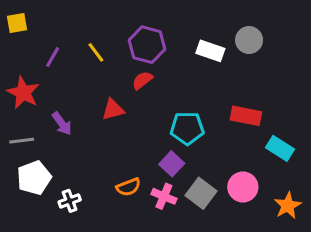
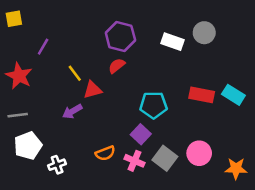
yellow line: (96, 52) -> (75, 73), moved
purple arrow: (62, 124) -> (72, 111), moved, turned 96
cyan rectangle: (280, 148) -> (233, 95), moved
orange star: (288, 206) -> (236, 168), turned 30

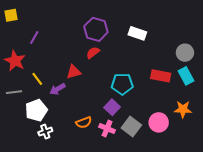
gray circle: (204, 33) -> (185, 53), moved
yellow line: (75, 73) -> (37, 79), moved
cyan rectangle: (233, 95) -> (186, 76), turned 30
white pentagon: (28, 146) -> (36, 110), moved
orange star: (236, 168) -> (183, 109), moved

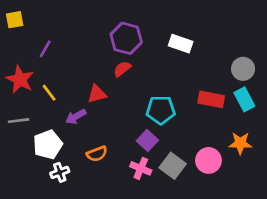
yellow line: (37, 79) -> (49, 93), moved
orange semicircle: (84, 122) -> (97, 154), moved

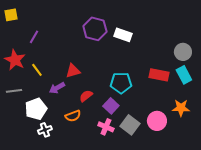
white rectangle: (181, 44) -> (123, 35), moved
red semicircle: (122, 69) -> (86, 96), moved

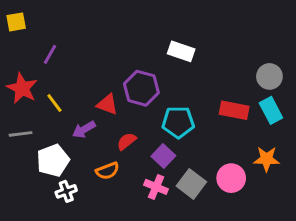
purple hexagon: (95, 29) -> (141, 88), moved
red triangle: (73, 71) -> (107, 104), turned 35

